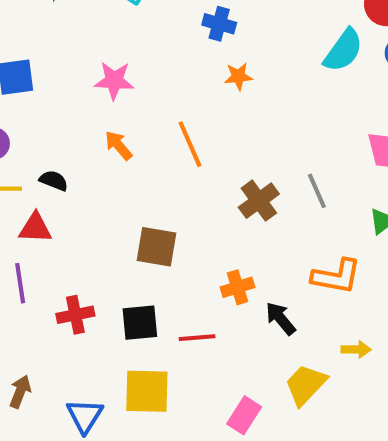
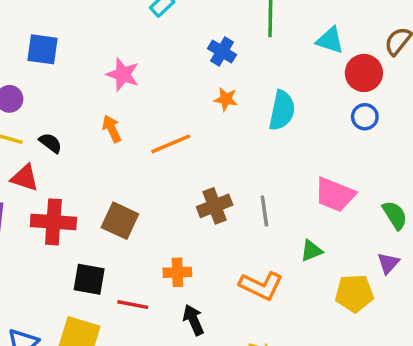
cyan semicircle: (343, 50) -> (282, 110), moved, turned -39
orange line: (190, 144) -> (171, 144), turned 75
red cross: (75, 315) -> (53, 222), moved, size x1.4
black arrow: (280, 318) -> (193, 320), moved

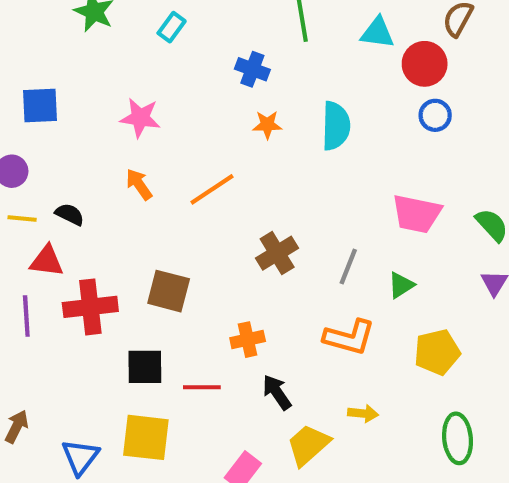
gray line: (264, 211) -> (348, 267), moved, turned 40
yellow pentagon: (354, 293) -> (437, 352), moved

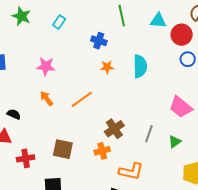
pink trapezoid: (417, 214) -> (181, 107), turned 30
red cross: (90, 307) -> (26, 158), size x0.7
orange L-shape: (349, 337) -> (131, 171), moved
orange cross: (248, 340) -> (102, 151), moved

